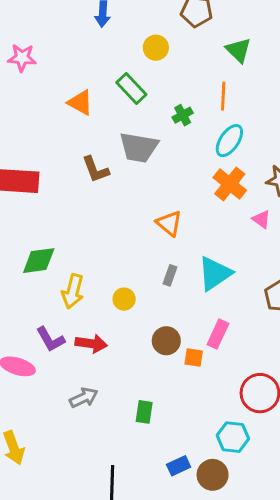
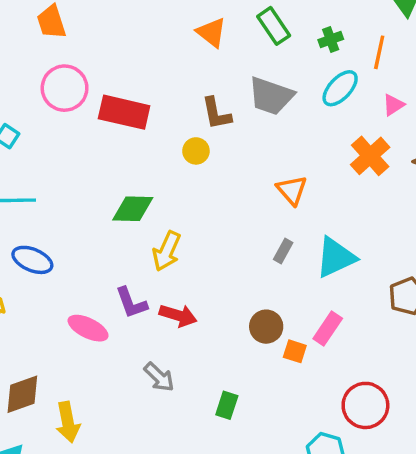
green cross: (183, 115) -> (331, 39), moved
cyan ellipse: (229, 141) -> (340, 88), moved
pink triangle: (261, 219) -> (393, 105), moved, turned 42
yellow circle: (124, 299) -> (196, 151), moved
gray arrow: (84, 398) -> (159, 377), turned 60

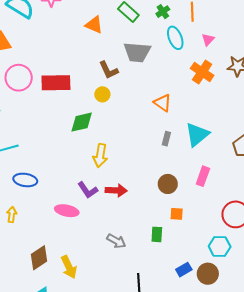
cyan ellipse: (340, 88) -> (175, 38), turned -50
green diamond: (133, 209) -> (82, 122), moved
orange square: (295, 351) -> (177, 214), moved
gray arrow: (159, 377) -> (116, 241), moved

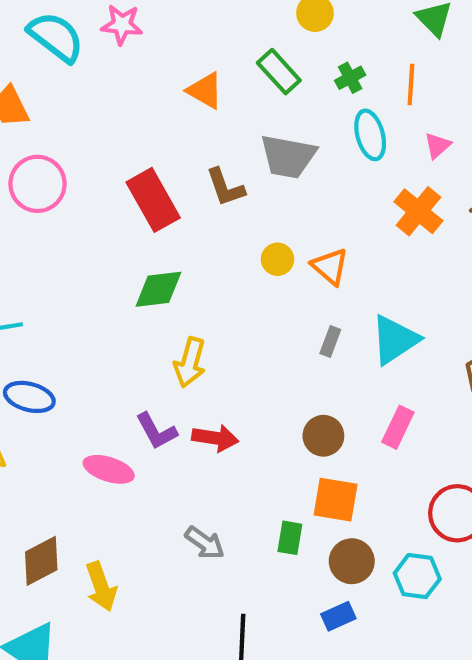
red rectangle: (56, 83) -> (153, 200), moved, turned 56
yellow circle: (102, 94) -> (278, 259), moved
orange square: (177, 214) -> (336, 500), size x1.6
brown circle: (208, 274) -> (352, 561), moved

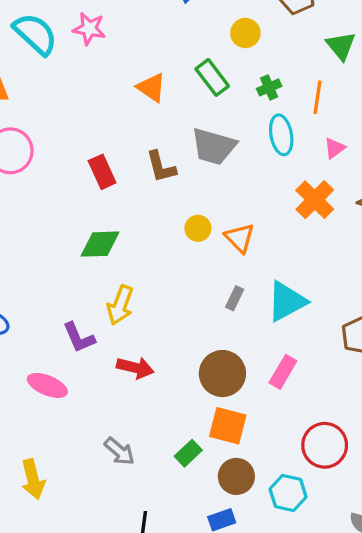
red rectangle: (153, 200) -> (102, 172), size x0.7
purple L-shape: (156, 431) -> (79, 338), moved
brown circle: (323, 436) -> (222, 374), size x1.4
green rectangle: (290, 538) -> (188, 453), turned 32

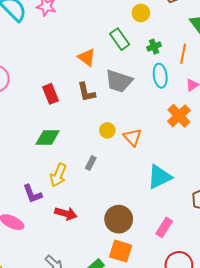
orange triangle: (151, 88) -> (87, 57), moved
gray rectangle: (235, 298) -> (91, 163), moved
pink rectangle: (283, 372) -> (164, 227), moved

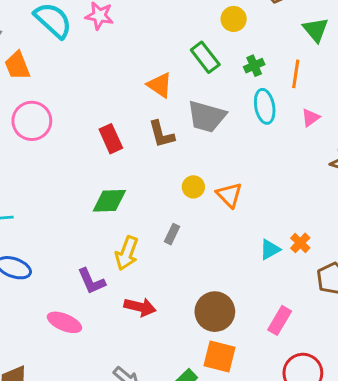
orange cross: (179, 116) -> (300, 243), moved, size x0.6
cyan triangle: (159, 177) -> (270, 249), size x0.6

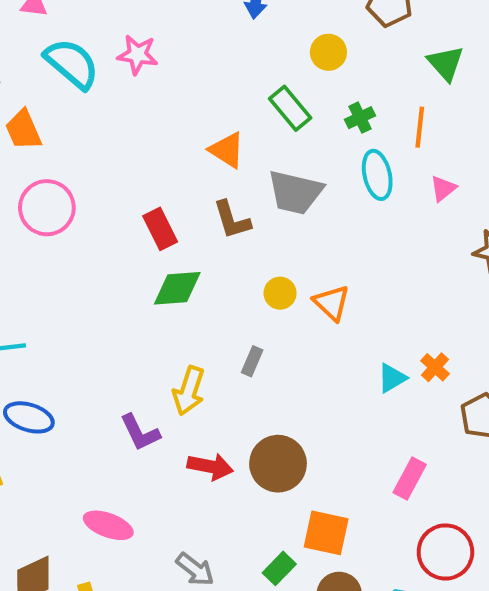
green diamond: (109, 201) -> (177, 288), moved
brown circle: (215, 312) -> (278, 464), moved
pink ellipse: (64, 322) -> (108, 525), moved

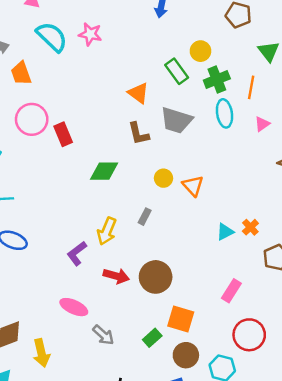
yellow circle: (328, 52) -> (200, 51), moved
green cross: (360, 118) -> (217, 79), size x1.5
red rectangle: (160, 229) -> (63, 134), moved
purple L-shape: (140, 432) -> (77, 253), turned 75
pink ellipse: (108, 525) -> (74, 307), moved

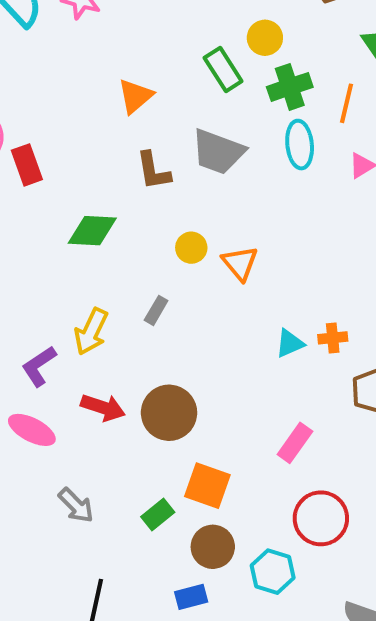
orange triangle: (138, 93) -> (135, 96), moved, turned 40
orange cross: (250, 227) -> (333, 338), turned 35
pink ellipse: (74, 307) -> (32, 430), moved

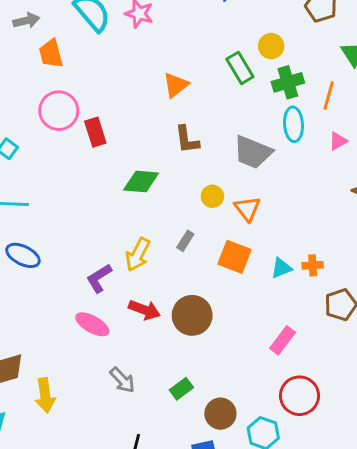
gray trapezoid: (218, 152) -> (253, 152), moved
orange square: (207, 486) -> (234, 257), moved

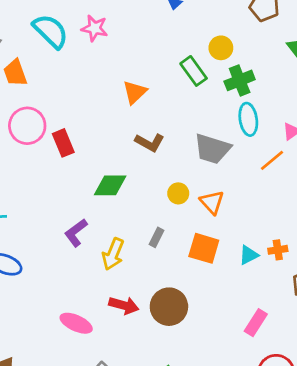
orange line: (329, 96) -> (272, 160), moved, turned 40
brown L-shape: (187, 140) -> (150, 142), turned -48
purple L-shape: (99, 278) -> (76, 233), moved

